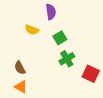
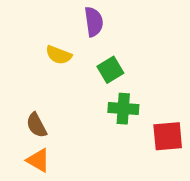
green cross: (67, 59) -> (123, 109), turned 35
red square: (91, 74) -> (168, 136), turned -30

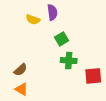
yellow semicircle: (59, 55) -> (33, 19), moved
brown semicircle: (36, 125) -> (21, 70), turned -104

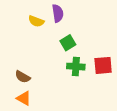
brown semicircle: (21, 70) -> (23, 77), turned 72
red square: (93, 76) -> (103, 65), moved

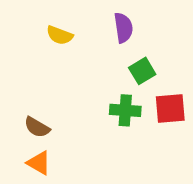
purple semicircle: (58, 13) -> (123, 28), moved
green square: (68, 43) -> (142, 71), moved

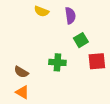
yellow semicircle: (60, 35) -> (42, 11), moved
green cross: (125, 110) -> (57, 62), moved

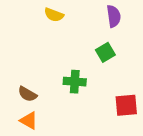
purple semicircle: (70, 16) -> (114, 16), moved
red square: (97, 61) -> (126, 105), moved

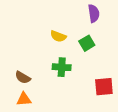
yellow semicircle: (54, 15) -> (58, 36), moved
orange triangle: (29, 121) -> (24, 99), turned -35

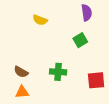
yellow semicircle: (58, 36) -> (40, 20), moved
green cross: (62, 67) -> (58, 72), moved

